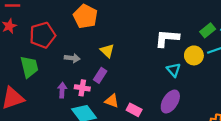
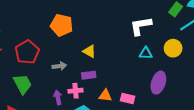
yellow circle: (194, 55) -> (173, 48), moved
cyan triangle: (174, 70) -> (146, 53), moved, turned -32
purple rectangle: (100, 75) -> (89, 75), turned 64

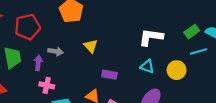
purple rectangle: (89, 75) -> (109, 75), moved
pink cross: (75, 91) -> (47, 85), moved
purple arrow: (58, 97) -> (38, 63), moved

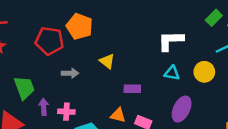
red pentagon: (28, 27) -> (49, 41), moved, turned 30
green rectangle: (192, 32) -> (214, 18), moved
purple arrow: (38, 63) -> (44, 107), moved

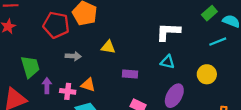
yellow triangle: (107, 61) -> (108, 47), turned -32
yellow circle: (204, 72) -> (207, 74), moved
orange triangle: (118, 115) -> (88, 85), moved

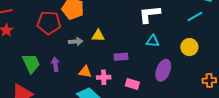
gray arrow: (73, 56) -> (76, 42), moved
purple arrow: (47, 86) -> (55, 64), moved
pink cross: (68, 91) -> (104, 77), moved

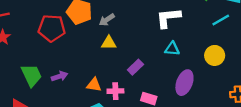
gray arrow: (76, 42) -> (107, 20), moved, turned 152
purple rectangle: (121, 57) -> (135, 67), turned -40
purple arrow: (55, 64) -> (59, 76), turned 80

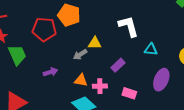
white L-shape: (168, 18) -> (129, 26), moved, turned 80
gray arrow: (107, 20) -> (80, 55), moved
green trapezoid: (31, 75) -> (17, 55), moved

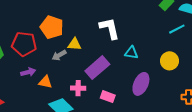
orange pentagon: (69, 15) -> (52, 27), moved
red pentagon: (44, 29) -> (24, 44), moved
purple rectangle: (118, 65) -> (97, 68), size x1.6
orange triangle: (81, 80) -> (45, 82), moved

